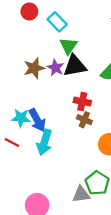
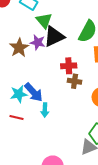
cyan arrow: (44, 142) -> (45, 110), size x0.6

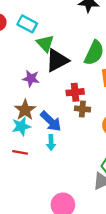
purple star: (38, 42) -> (31, 78), moved
brown star: (19, 48) -> (25, 110), moved
blue arrow: (34, 92) -> (51, 121), moved

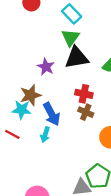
cyan rectangle: (27, 24) -> (72, 14), moved

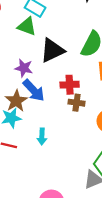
green triangle: (70, 37) -> (27, 26), moved, turned -30
blue arrow: (52, 114) -> (34, 90), moved

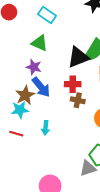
green triangle: (27, 26) -> (39, 43), moved
black triangle: (52, 50) -> (78, 57), moved

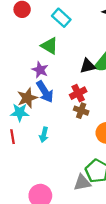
black triangle: (78, 57) -> (88, 66), size x0.7
red cross: (73, 84) -> (78, 93), turned -35
red line: (16, 134) -> (13, 137), turned 56

